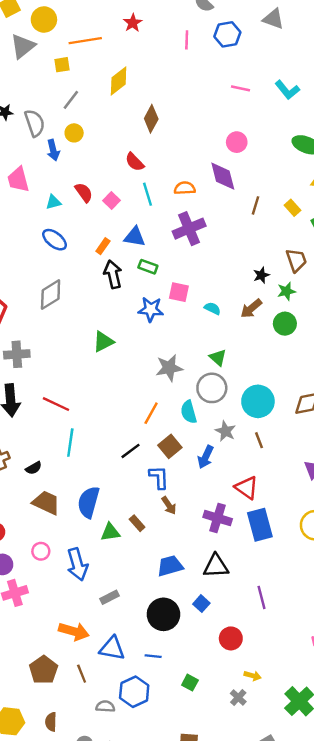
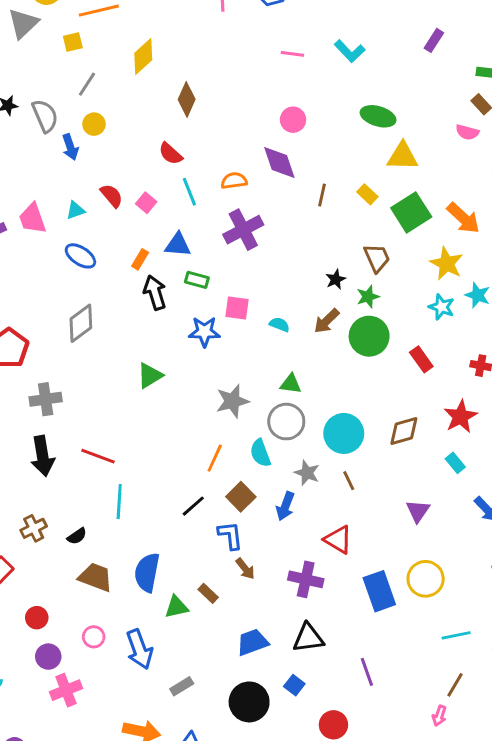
pink trapezoid: (18, 180) -> (32, 218), moved
green circle: (285, 324) -> (369, 336), size x1.4
green triangle: (218, 358) -> (291, 384), turned -30
blue rectangle: (260, 525) -> (379, 591), moved

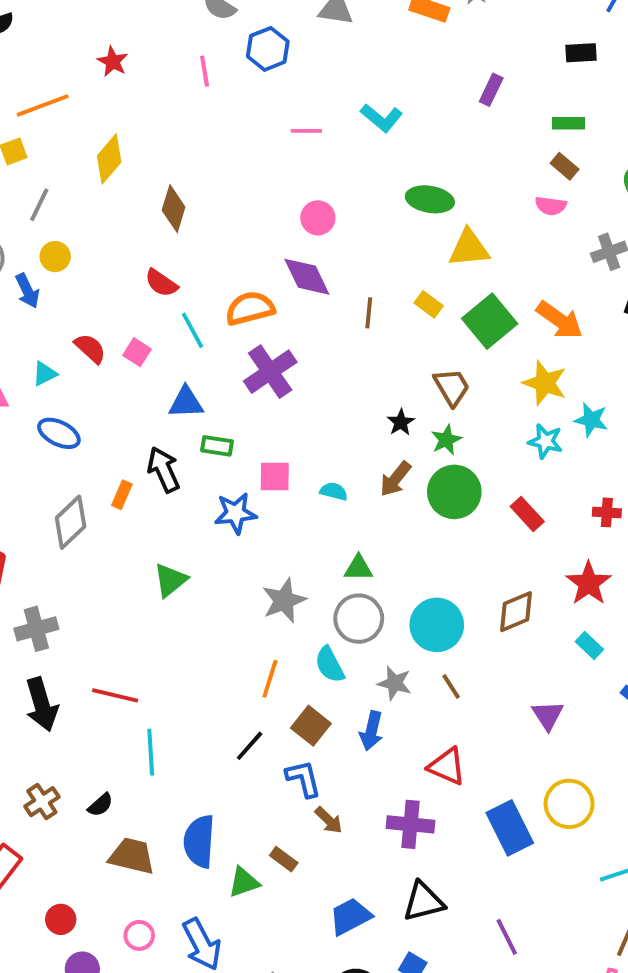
orange semicircle: (234, 181) -> (250, 308), size x1.4
orange rectangle: (140, 259) -> (122, 495), moved

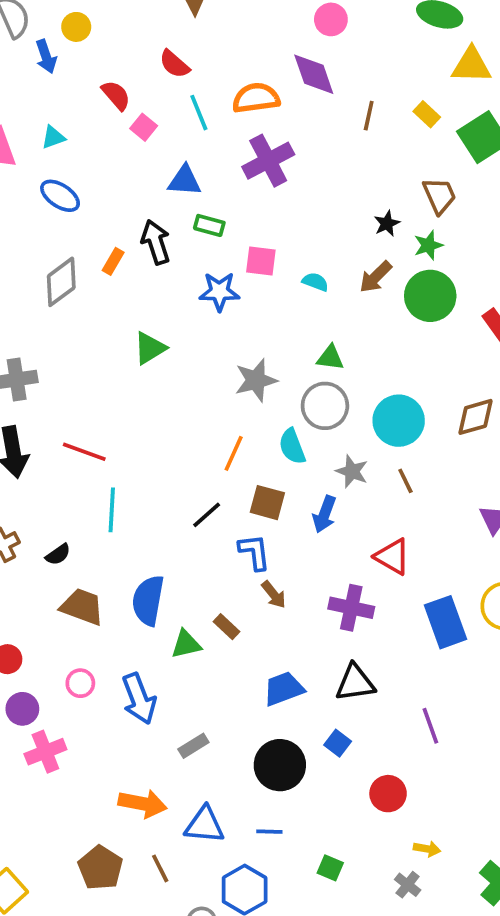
red semicircle: (90, 348) -> (116, 95), moved
brown square: (311, 726) -> (267, 503), turned -30

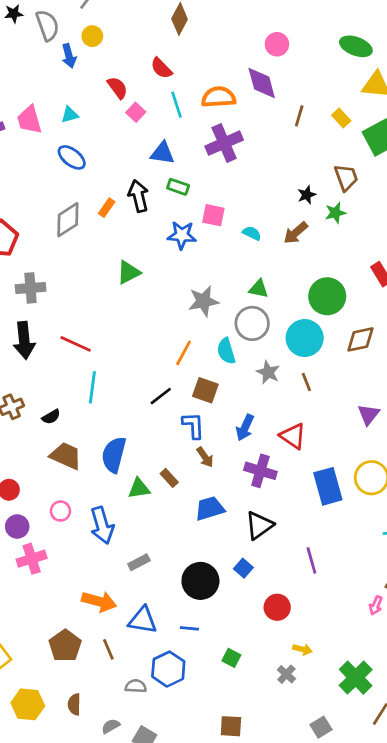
green circle: (430, 296) -> (327, 296), moved
blue arrow: (324, 514) -> (245, 428), moved
black triangle: (355, 683) -> (259, 525), turned -32
blue trapezoid: (284, 689) -> (210, 508), moved

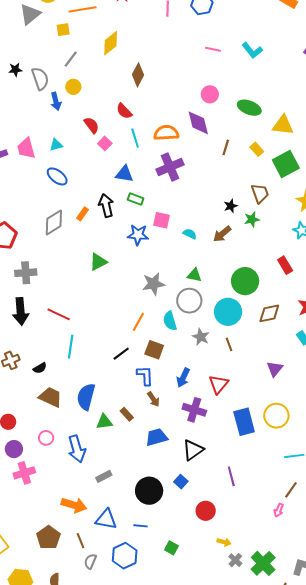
green ellipse: (356, 46) -> (249, 108), moved
red triangle: (293, 436) -> (219, 384), turned 35
gray cross: (286, 674) -> (235, 560), moved
gray semicircle: (136, 686) -> (90, 561), moved, turned -70

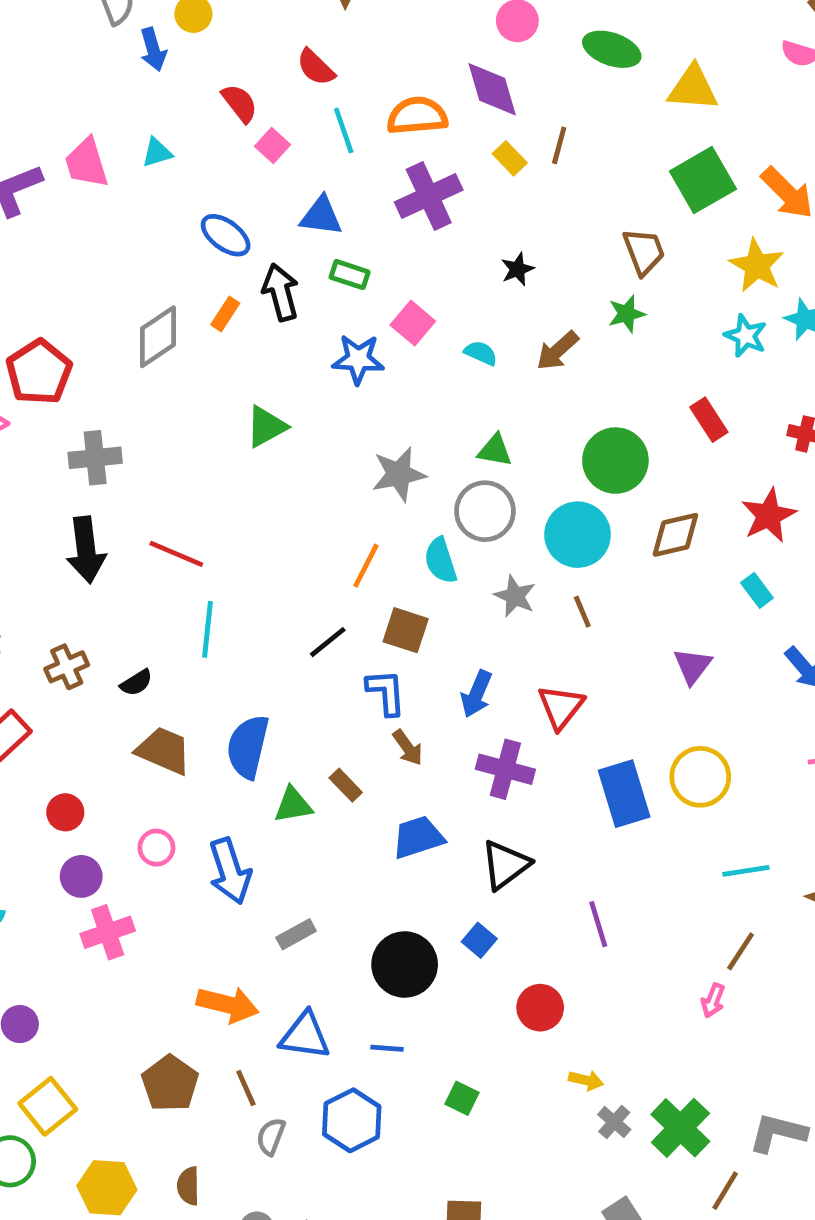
yellow rectangle: (257, 149) -> (510, 158), moved
blue ellipse: (57, 176) -> (226, 235), moved
black star: (231, 206) -> (517, 269), moved
pink square: (162, 220) -> (413, 323), turned 30

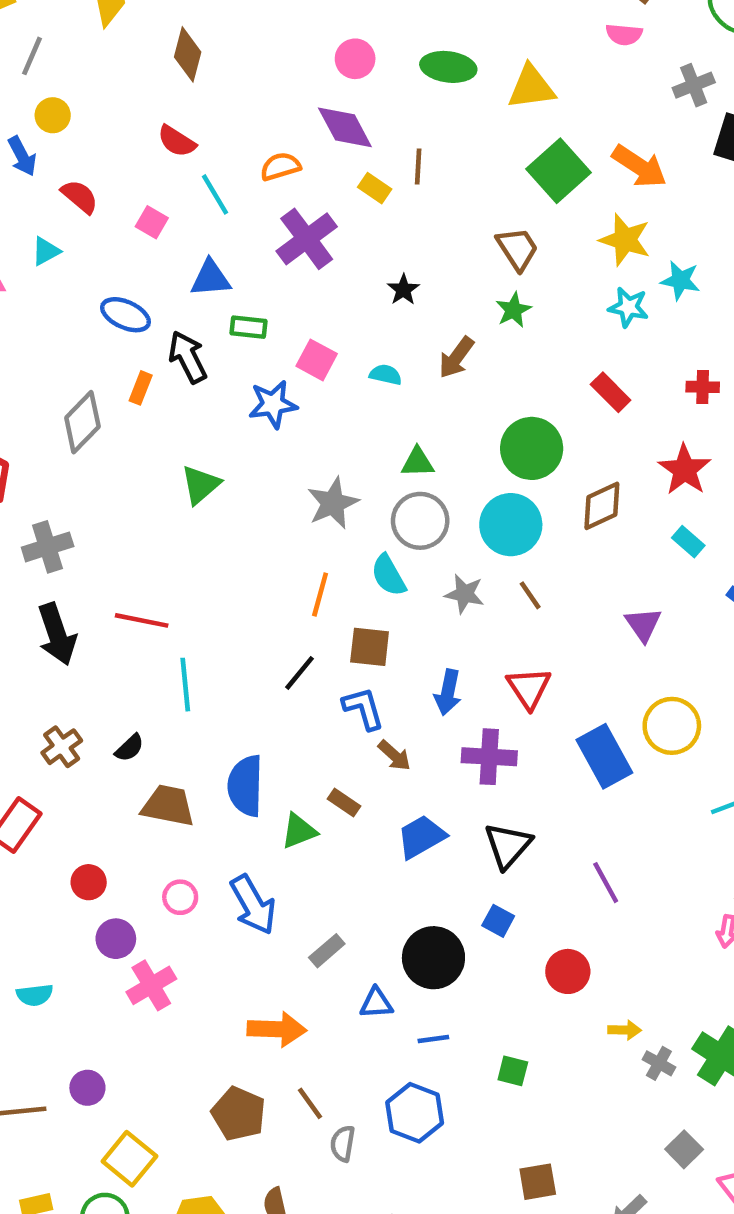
red semicircle: (240, 103) -> (80, 197), moved
orange semicircle: (417, 116) -> (280, 167), size x0.7
blue triangle: (305, 1036) -> (376, 1003), moved, size x0.7

